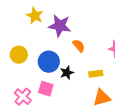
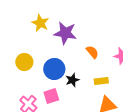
orange semicircle: (79, 46) -> (92, 52), moved
pink square: (46, 89) -> (51, 96), turned -35

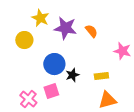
orange semicircle: (92, 52) -> (91, 31), moved
yellow circle: (24, 62) -> (24, 40), moved

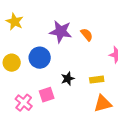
yellow star: (40, 18) -> (15, 22), moved
yellow circle: (24, 40) -> (12, 63), moved
blue circle: (54, 64) -> (40, 58), moved

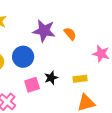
pink square: (47, 95) -> (32, 85), moved

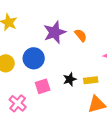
purple star: (44, 31) -> (55, 32), turned -30
black star: (51, 78) -> (70, 79), moved

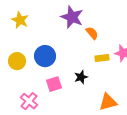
purple star: (55, 32) -> (72, 17), moved, turned -30
yellow rectangle: (91, 80) -> (102, 58), moved

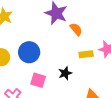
pink square: (54, 84) -> (38, 80), turned 35

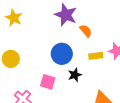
blue circle: (29, 52) -> (62, 54), moved

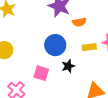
orange semicircle: (86, 31) -> (79, 22), turned 120

